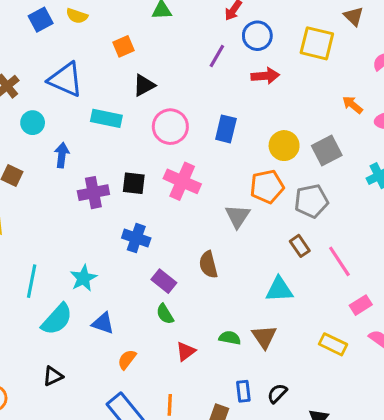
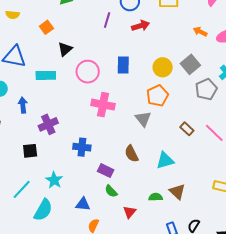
black square: (134, 183) -> (30, 151), moved
gray pentagon: (311, 201) -> (206, 89), moved
cyan line: (32, 281) -> (22, 189), turned 45
cyan triangle: (279, 289) -> (165, 160), moved
blue triangle: (103, 323) -> (83, 204), moved

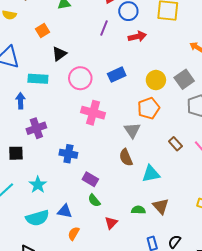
blue rectangle: (123, 65) -> (117, 75), turned 60
blue arrow: (23, 105) -> (21, 101), moved
brown semicircle: (131, 154) -> (126, 157), moved
cyan semicircle: (43, 210) -> (37, 218), moved, turned 40

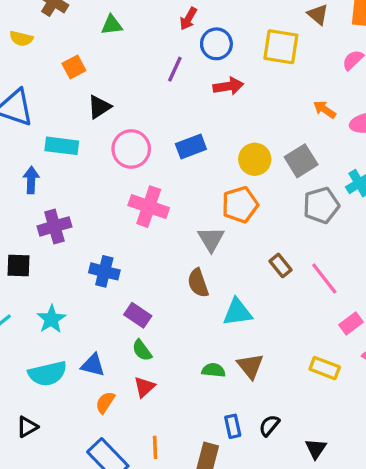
red triangle: (111, 223) -> (144, 387), moved

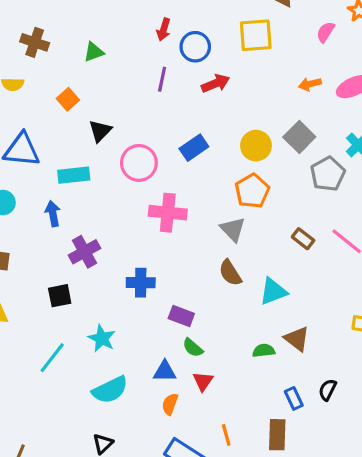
orange arrow: (325, 109) -> (310, 84), turned -35
blue triangle: (93, 365) -> (165, 371), moved

